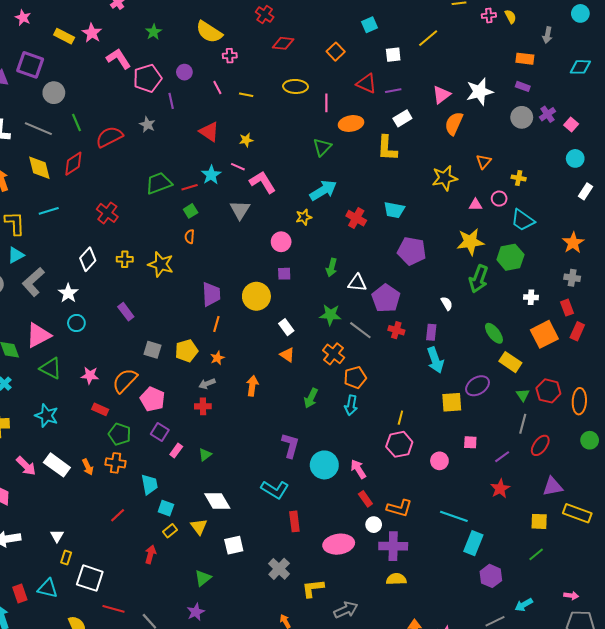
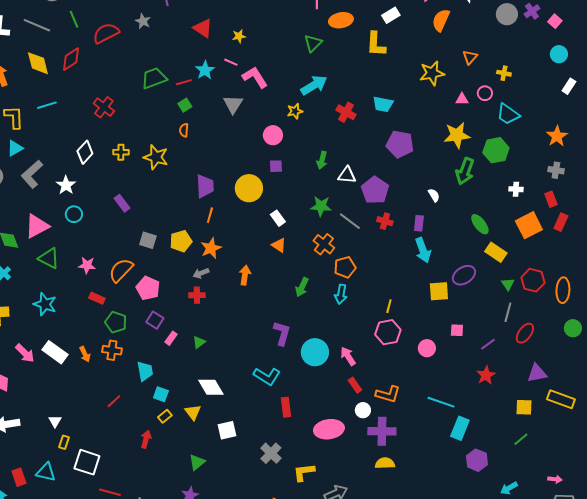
orange star: (217, 358) -> (211, 248), size x1.5

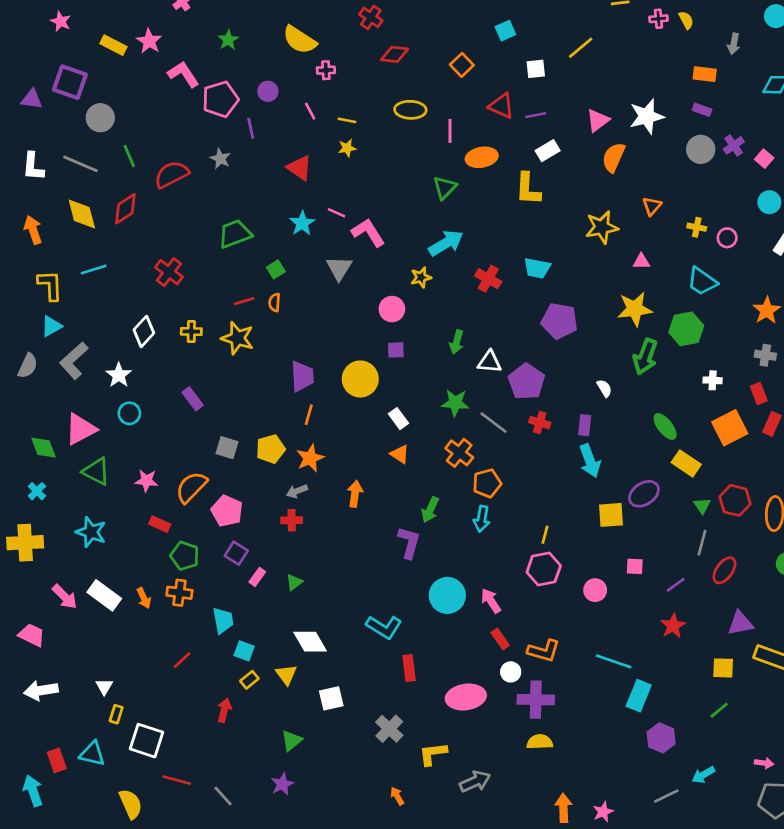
yellow star: (239, 36) -> (347, 148), moved
red line: (184, 82) -> (244, 301), moved
pink circle: (485, 93) -> (727, 238), moved
purple L-shape: (282, 333) -> (409, 543), moved

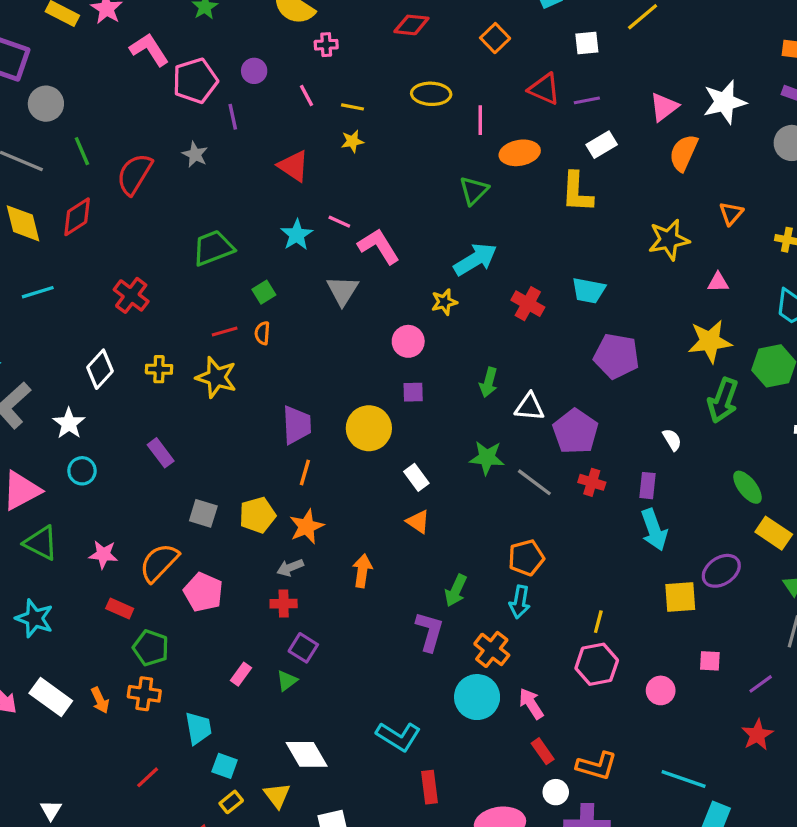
red semicircle: (172, 174) -> (134, 174), turned -32
orange cross: (459, 453) -> (492, 649), moved
purple square: (236, 553) -> (303, 648), moved

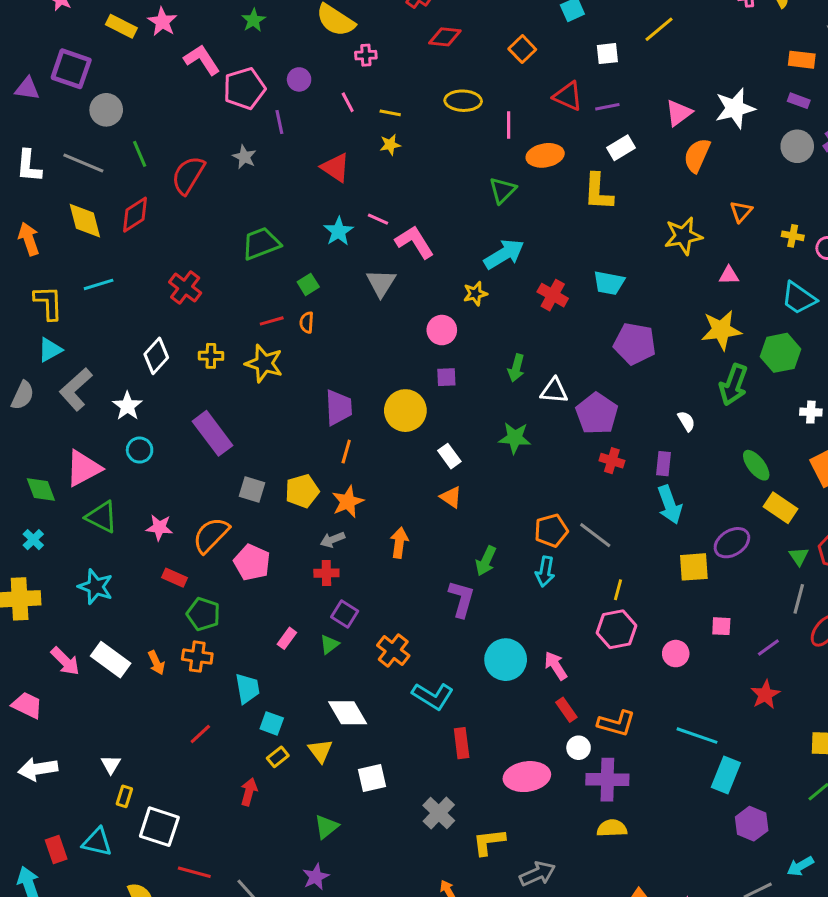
purple rectangle: (161, 453) -> (212, 433), size x1.6
gray line: (534, 482) -> (595, 535), moved
orange cross: (492, 649) -> (393, 651), moved

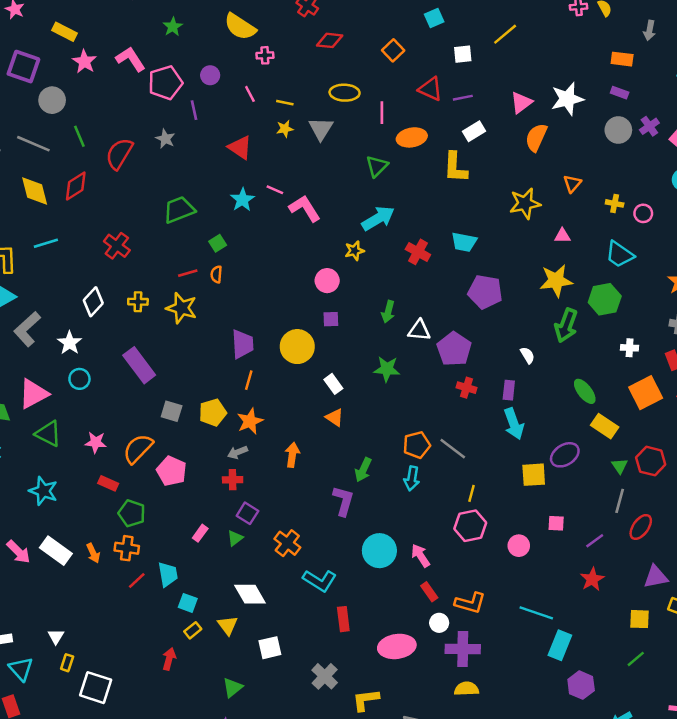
pink star: (162, 22) -> (84, 62), moved
gray triangle: (381, 283) -> (321, 129), moved
red line: (200, 734) -> (137, 581), moved
cyan triangle: (97, 842) -> (21, 669), moved, turned 35

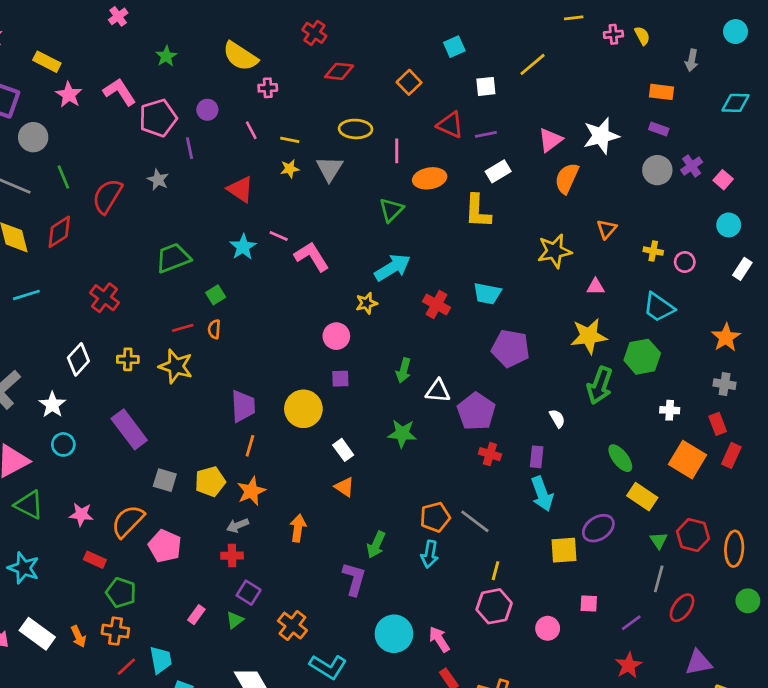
orange square: (646, 393) -> (688, 460), turned -32

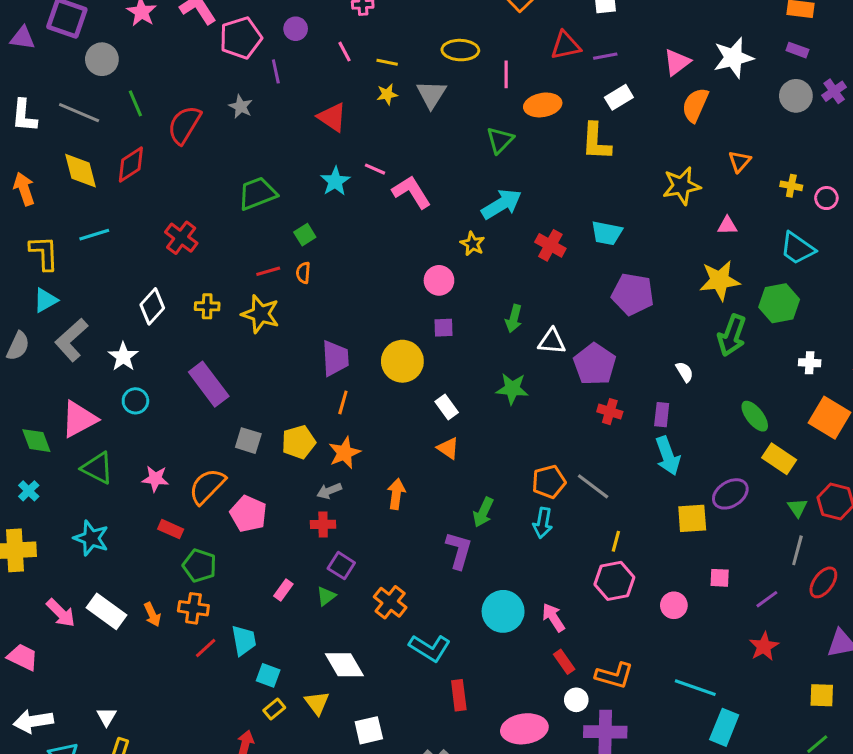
red triangle: (450, 125) -> (566, 45), turned -36
yellow star: (367, 303) -> (473, 244), turned -30

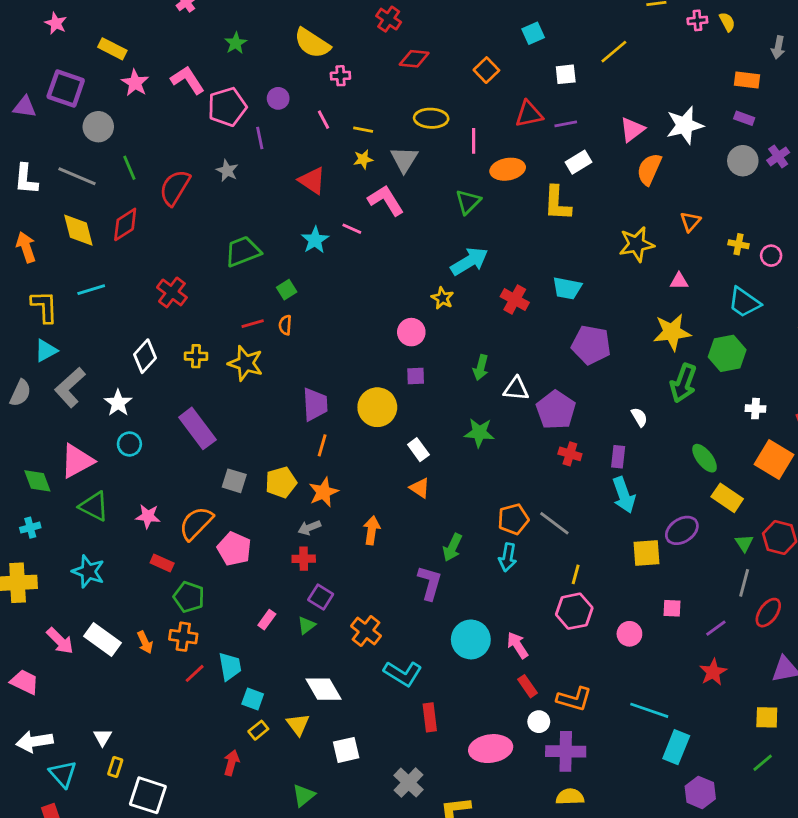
pink L-shape: (412, 192) -> (386, 200), moved
cyan cross: (29, 491) -> (30, 528), turned 30

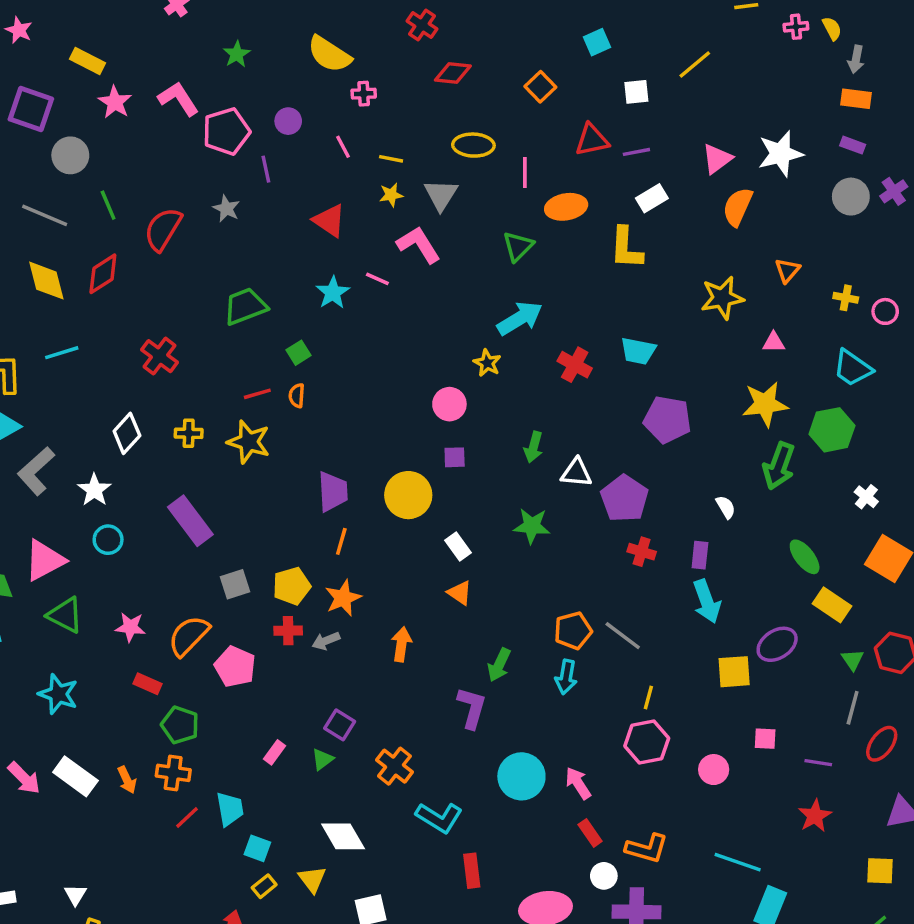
gray arrow: (778, 47) -> (856, 59), moved
white cross: (756, 409) -> (866, 497), turned 36
gray square: (234, 481) -> (235, 584), turned -35
red cross: (304, 559) -> (288, 631), moved
purple line: (716, 628) -> (818, 763), turned 45

